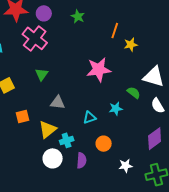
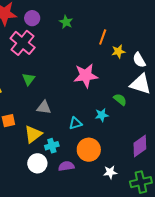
white semicircle: (158, 106) -> (139, 60), moved
orange circle: (104, 144) -> (89, 150), size x1.5
purple semicircle: (82, 161) -> (66, 166), turned -105

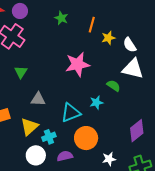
green star: (66, 22) -> (61, 18), moved
cyan triangle: (75, 123) -> (71, 113), size x1.5

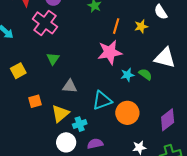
orange line: (92, 25) -> (116, 26), moved
white semicircle: (130, 45) -> (161, 12), moved
cyan star: (96, 102) -> (127, 75), moved
orange circle: (86, 138) -> (127, 113), moved

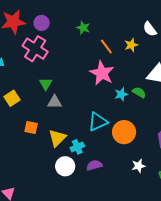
orange line: (116, 26) -> (106, 46), turned -49
pink star: (110, 52) -> (102, 73), turned -30
gray triangle: (70, 86) -> (55, 102), moved
orange square: (35, 101) -> (31, 128), turned 32

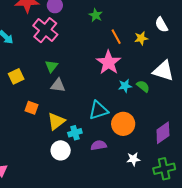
purple semicircle: (94, 165) -> (99, 145), moved

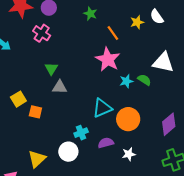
pink cross: (45, 30) -> (42, 33), size x0.7
yellow star: (141, 38) -> (137, 22), moved
yellow square: (16, 76) -> (18, 99), moved
yellow triangle: (56, 121) -> (37, 159), moved
white star: (133, 159) -> (129, 154), moved

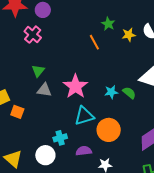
green star: (90, 14) -> (108, 24), moved
orange line: (113, 33) -> (94, 42), moved
pink star: (108, 59) -> (75, 86), moved
yellow triangle: (37, 159) -> (13, 159), turned -42

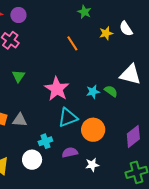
green star: (108, 24) -> (84, 12), moved
gray triangle: (44, 90) -> (20, 120), moved

